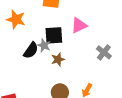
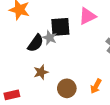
brown star: (58, 59) -> (41, 72), moved

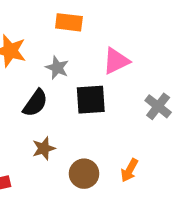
black square: (60, 27) -> (91, 100), moved
gray star: (50, 38) -> (57, 68), moved

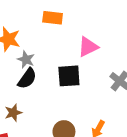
gray star: (57, 68) -> (26, 59), moved
brown star: (44, 148) -> (13, 113), moved

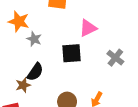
black semicircle: (27, 78) -> (35, 72), moved

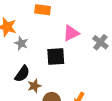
gray cross: (115, 58) -> (100, 42), moved
brown star: (23, 85) -> (34, 86), moved

